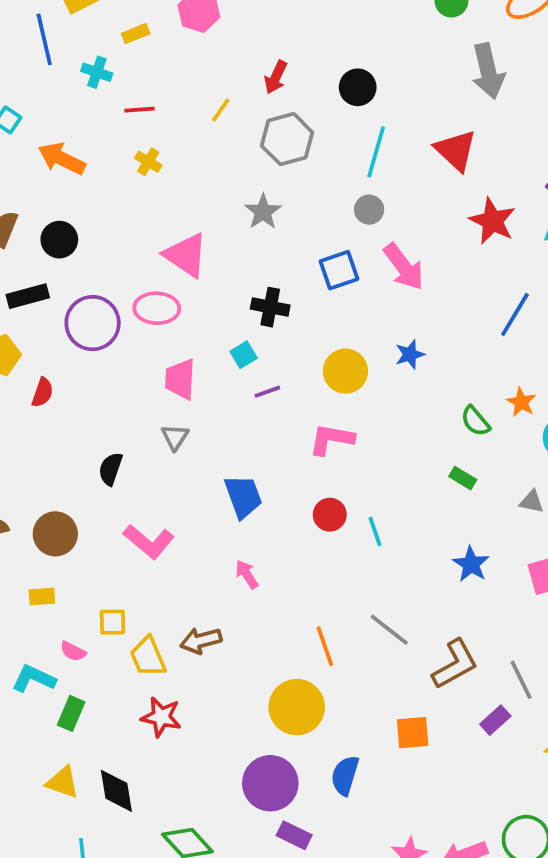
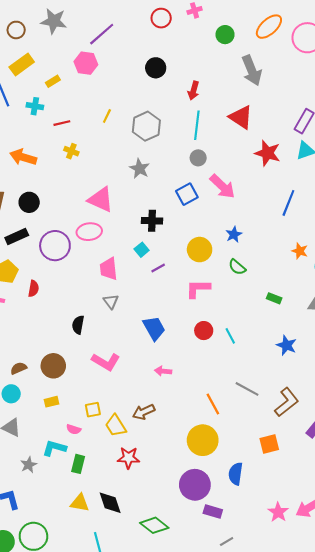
red arrow: (276, 77) -> (193, 91), moved
black circle: (358, 87) -> (156, 68), moved
green semicircle: (475, 421) -> (237, 267), moved
pink arrow: (247, 574) -> (163, 371), turned -42

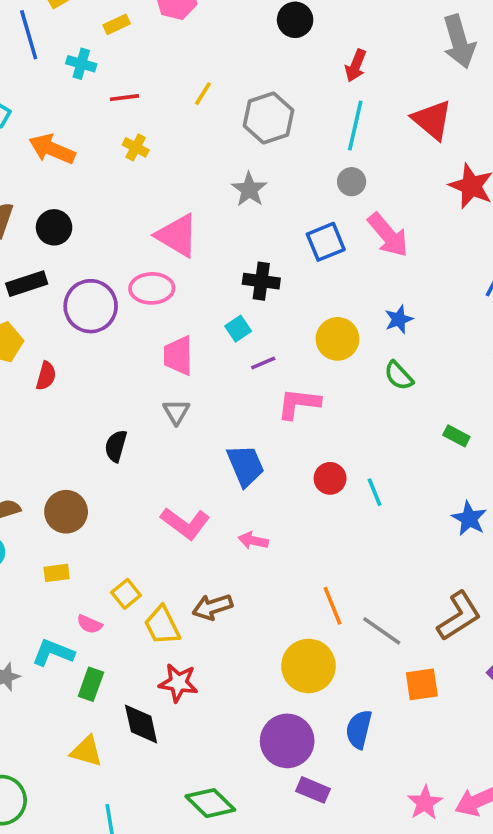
pink L-shape: (198, 289) -> (299, 404), moved
pink L-shape: (106, 362) -> (185, 523), moved
gray line: (247, 389) -> (382, 631), moved
yellow square: (93, 410) -> (126, 594), turned -35
black diamond: (110, 503) -> (141, 724), moved

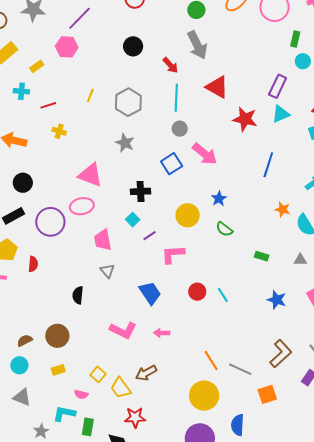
gray arrow: (459, 42) -> (197, 45), moved
red arrow: (356, 66) -> (170, 65), turned -54

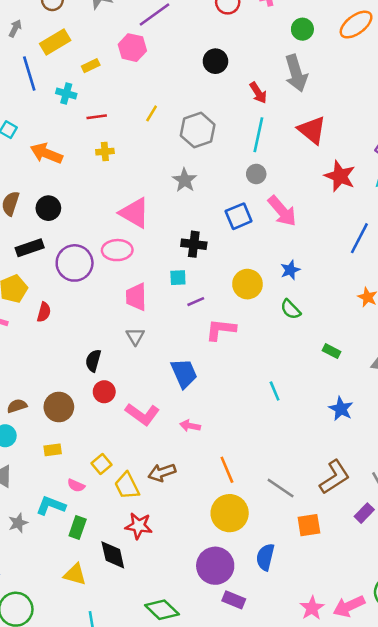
yellow cross: (59, 131) -> (105, 152), turned -32
cyan square: (133, 220) -> (178, 278), turned 32
red circle: (197, 292) -> (104, 392), moved
orange line: (211, 361) -> (227, 470), moved

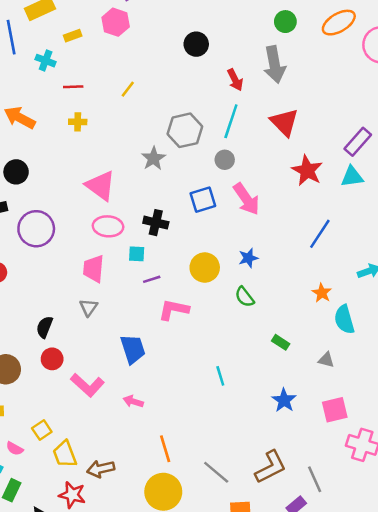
gray hexagon: (198, 130) -> (185, 130), moved
pink ellipse: (117, 250) -> (108, 226), moved
brown arrow: (162, 472) -> (101, 469), moved

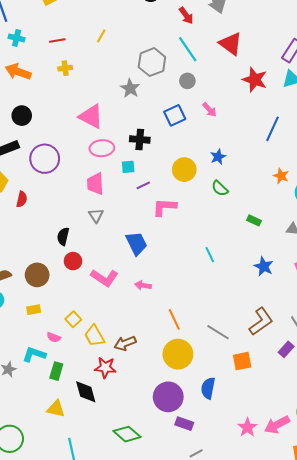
cyan cross: (46, 61) -> (17, 38), moved
cyan line: (231, 121) -> (188, 49), turned -44
pink arrow: (246, 199) -> (209, 110), size x0.6

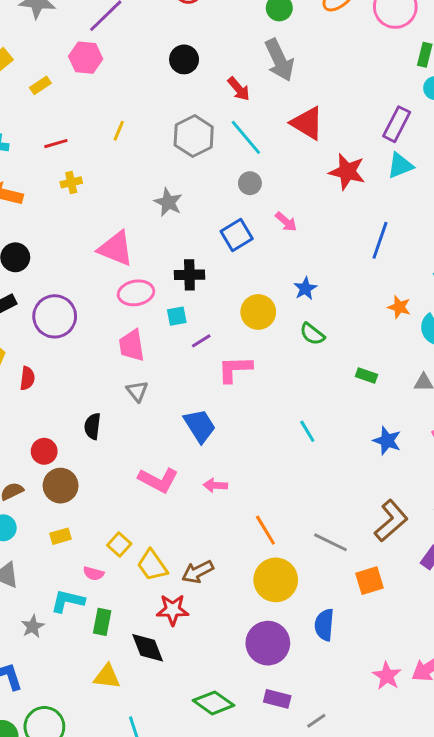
gray hexagon: (152, 62) -> (194, 136), moved
red circle: (73, 261) -> (44, 451), moved
purple rectangle: (184, 424) -> (277, 699), moved

